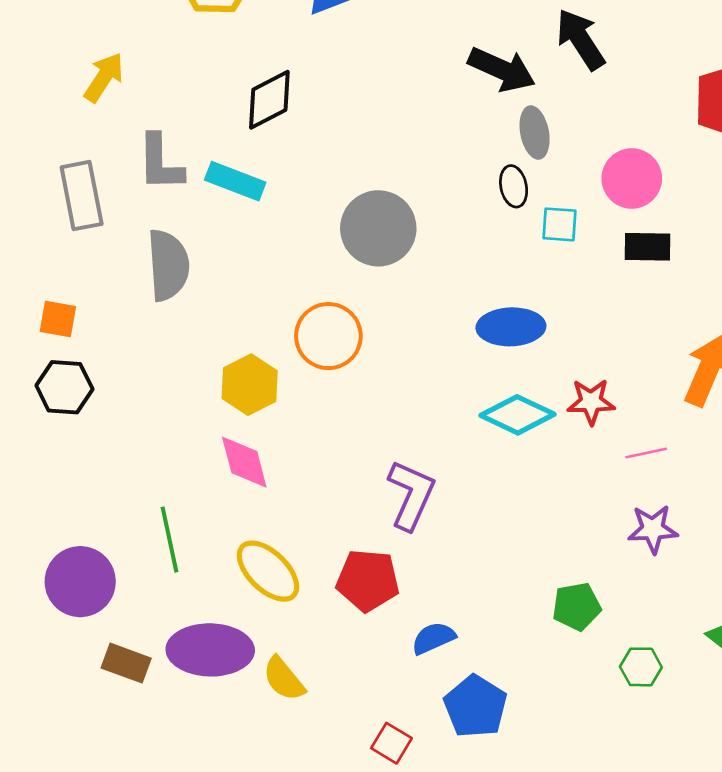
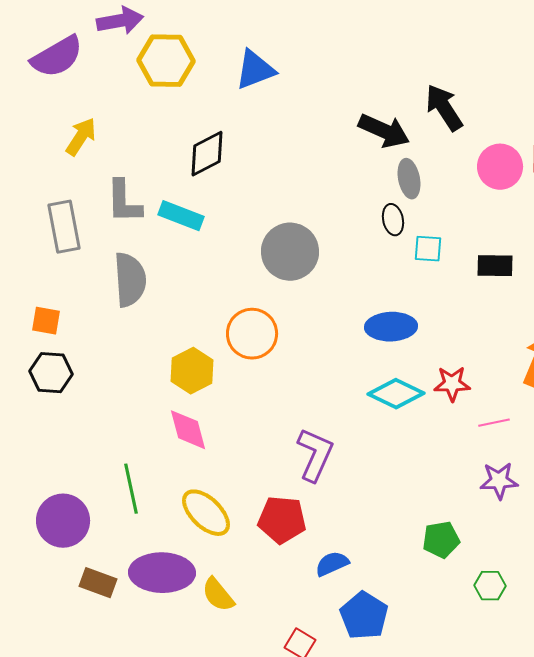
pink circle: (632, 178) -> (500, 167), moved

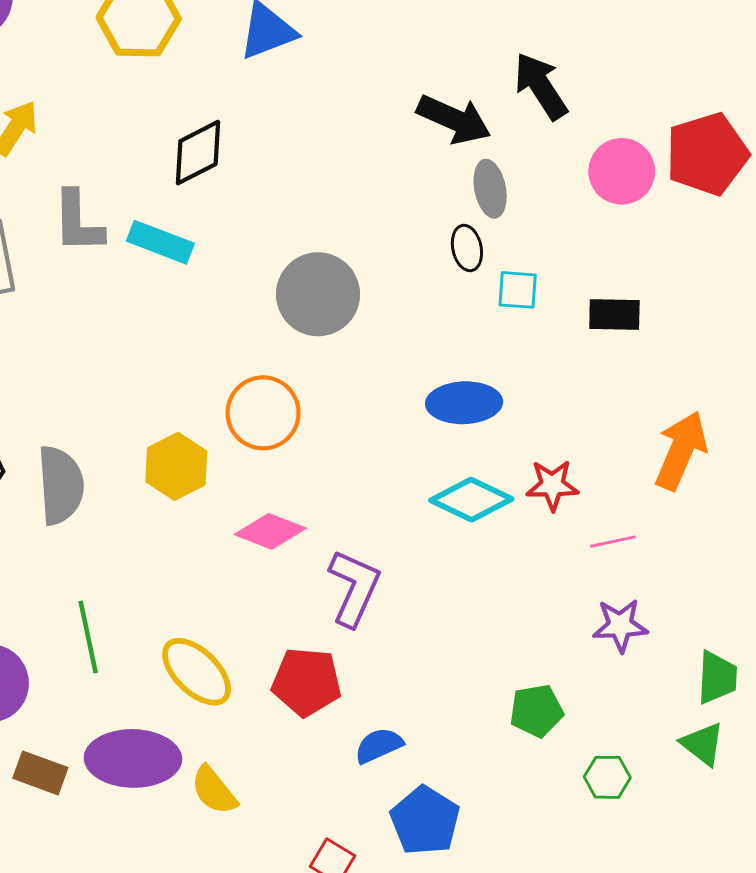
gray semicircle: (130, 280) -> (61, 485), moved
pink diamond: (188, 430) -> (270, 531), moved, turned -54

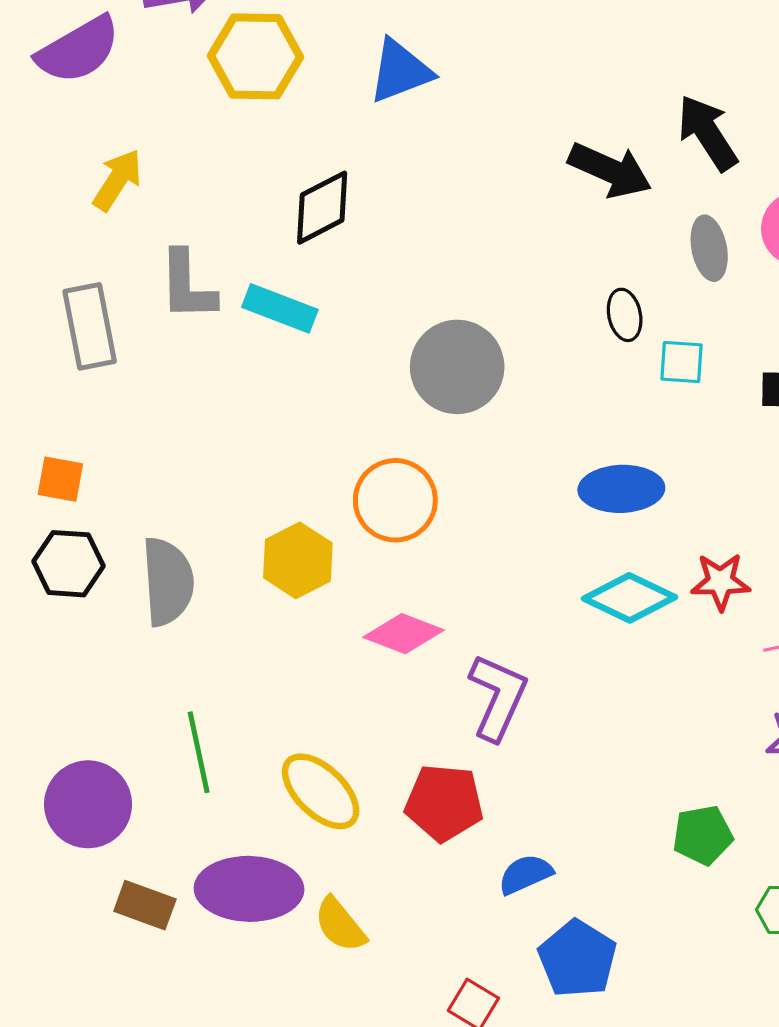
gray ellipse: (490, 189) -> (709, 248), moved

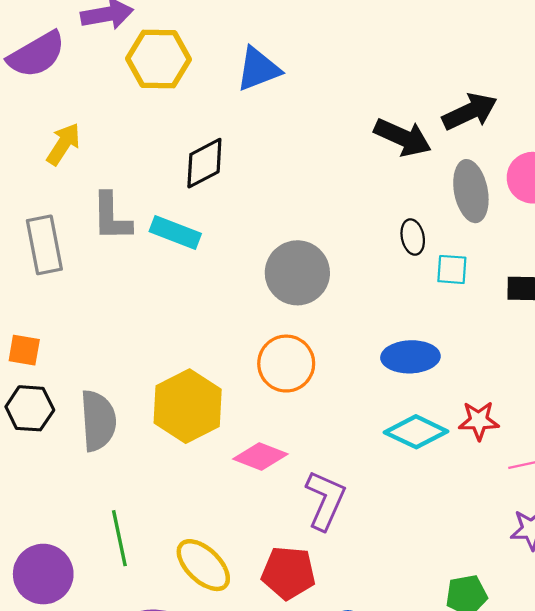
black arrow: (708, 133) -> (470, 112), turned 98
gray ellipse: (709, 248) -> (471, 191), size x1.4
orange circle: (395, 500) -> (286, 364), moved
yellow hexagon: (298, 560) -> (188, 406), size x1.4

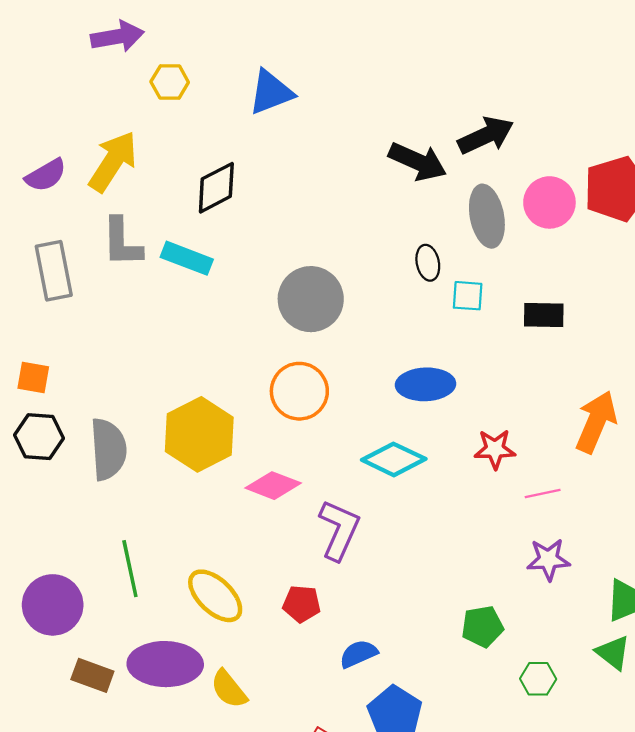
purple semicircle: (36, 55) -> (46, 175), moved, size x0.7
yellow hexagon: (159, 59) -> (170, 82), size x0.6
yellow arrow: (63, 144) -> (113, 162), moved, size x1.4
cyan diamond: (416, 432) -> (394, 459), moved
red pentagon: (288, 573) -> (302, 604), size x0.7

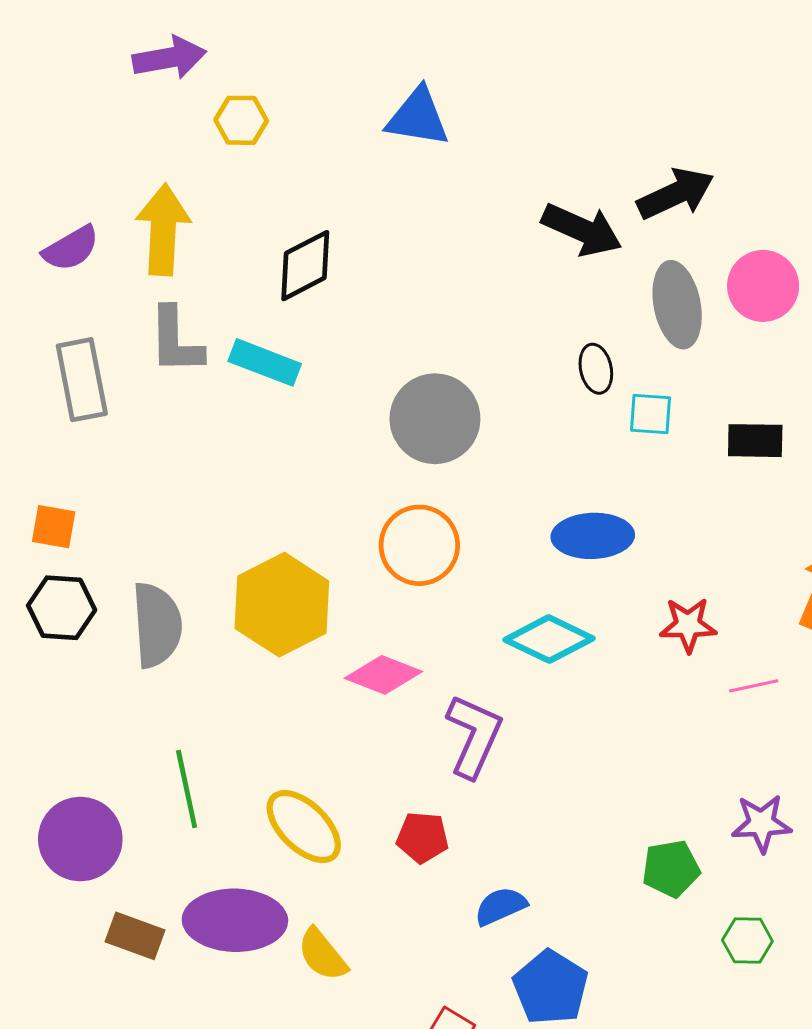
blue triangle: (271, 92) -> (418, 117), moved, turned 30
yellow arrow: (113, 162) -> (163, 230), turned -30
purple star: (548, 559) -> (761, 823), moved

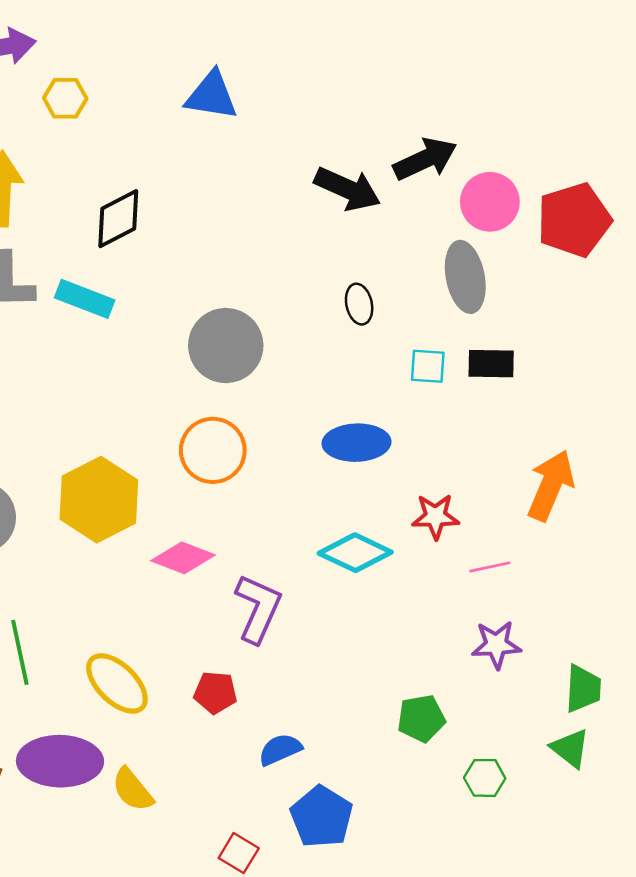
pink circle: (763, 286) -> (490, 202), moved
gray ellipse: (677, 305) -> (465, 277), moved
cyan square: (651, 414) -> (428, 366), moved
cyan diamond: (549, 639) -> (355, 553), moved
purple star: (761, 823) -> (496, 645), moved

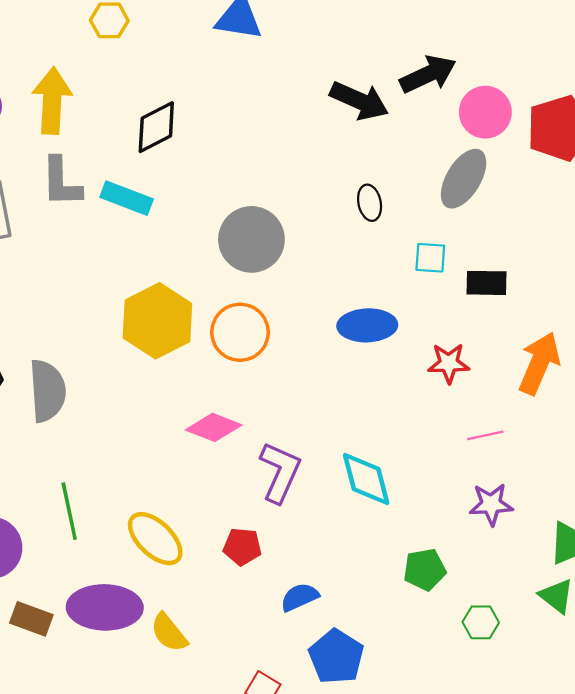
gray ellipse: (465, 277) -> (464, 179), turned 42
black rectangle: (491, 364) -> (486, 283), moved
yellow hexagon: (99, 500) -> (157, 321), moved
red star: (435, 516) -> (449, 363), moved
cyan diamond: (355, 553) -> (366, 479), moved, turned 50

